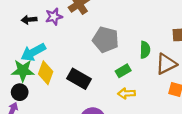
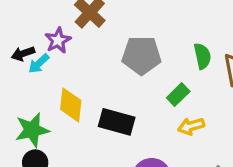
cyan arrow: (33, 52) -> (39, 64), moved, size x0.6
yellow diamond: (46, 73) -> (71, 105), moved

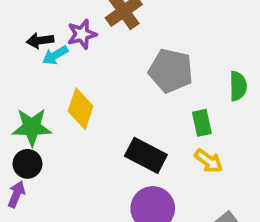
green rectangle: (178, 95) -> (202, 123), turned -70
black rectangle: (117, 122) -> (146, 155), moved
yellow arrow: (191, 126) -> (209, 161), turned -140

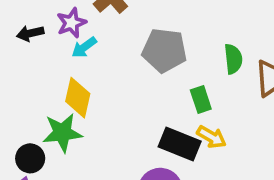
cyan arrow: (55, 55) -> (84, 47), moved
green star: (32, 127) -> (62, 133), moved
black rectangle: (146, 155) -> (180, 144), moved

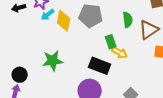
yellow diamond: (78, 98) -> (64, 21), moved
green star: (62, 133) -> (53, 61), moved
yellow arrow: (211, 137) -> (120, 53), moved

